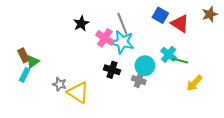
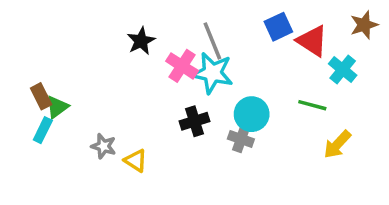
blue square: (160, 15) -> (278, 27), turned 35
cyan cross: (169, 54) -> (343, 69), moved
black cross: (112, 70) -> (194, 121), turned -35
yellow triangle: (78, 92) -> (136, 160), size x0.6

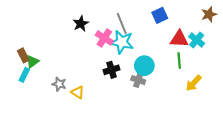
red triangle: (312, 41) -> (179, 39), moved, turned -30
green line: (312, 105) -> (179, 61), turned 70

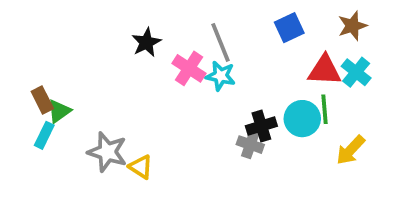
brown star: (209, 14) -> (352, 26), moved
cyan star: (122, 42) -> (221, 76), size x0.7
cyan circle: (144, 66) -> (302, 119), moved
black cross: (112, 70) -> (261, 126), moved
gray star: (59, 84) -> (107, 152), size x1.5

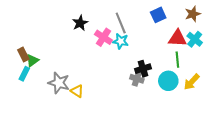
cyan circle: (302, 119) -> (168, 81), moved

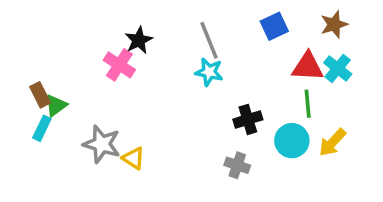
pink cross: (103, 37) -> (119, 65), moved
gray cross: (137, 79) -> (237, 165), moved

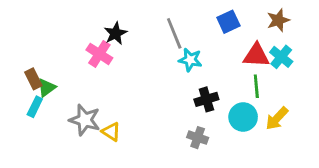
cyan star: (209, 72) -> (190, 60), moved

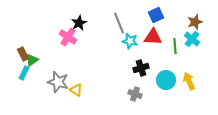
brown star: (278, 20) -> (195, 22), moved
red triangle: (256, 55) -> (153, 37), moved
green line: (256, 86) -> (175, 46), moved
yellow arrow: (277, 118) -> (189, 81), turned 114

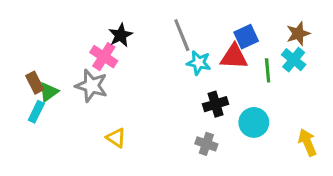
blue square: (156, 15) -> (246, 37), moved
yellow arrow: (189, 81) -> (307, 142), moved
gray star: (58, 82) -> (91, 86), moved

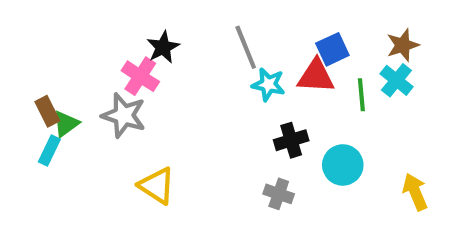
yellow triangle: (116, 138) -> (157, 186), size x1.4

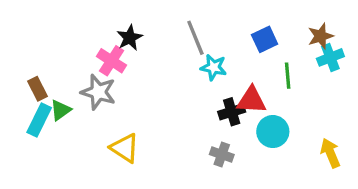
red triangle: (316, 76) -> (251, 100), moved
cyan cross: (396, 80) -> (330, 57), moved, turned 30
green triangle: (66, 124) -> (61, 110), moved
cyan rectangle: (49, 151) -> (39, 120), size x1.4

